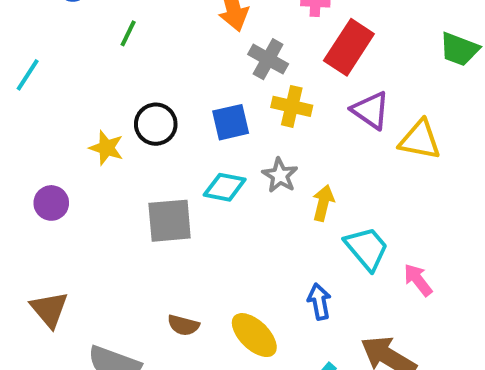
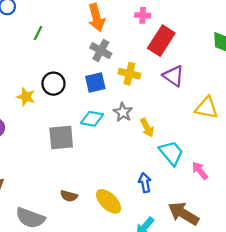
gray cross: (268, 59) -> (101, 51), moved
yellow triangle: (420, 140) -> (207, 108), moved
yellow arrow: (323, 203) -> (147, 128), turned 138

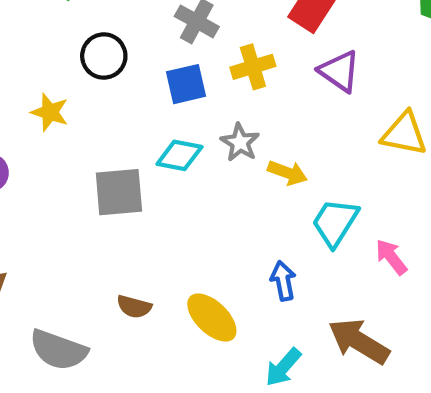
yellow cross: (129, 74) -> (253, 67), turned -30
black circle: (53, 84) -> (104, 56), moved
yellow arrow: (147, 128) -> (288, 173), turned -42
cyan trapezoid: (171, 153) -> (335, 222), turned -108

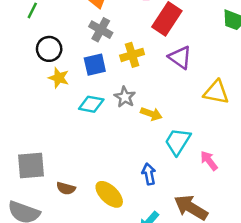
yellow star: (50, 112) -> (59, 78), moved
gray square: (119, 192) -> (31, 166), moved

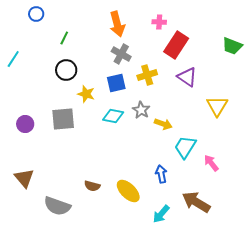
black circle: (49, 49) -> (66, 70), moved
yellow triangle: (216, 92) -> (217, 106), turned 50
gray square: (31, 166) -> (63, 119), moved

